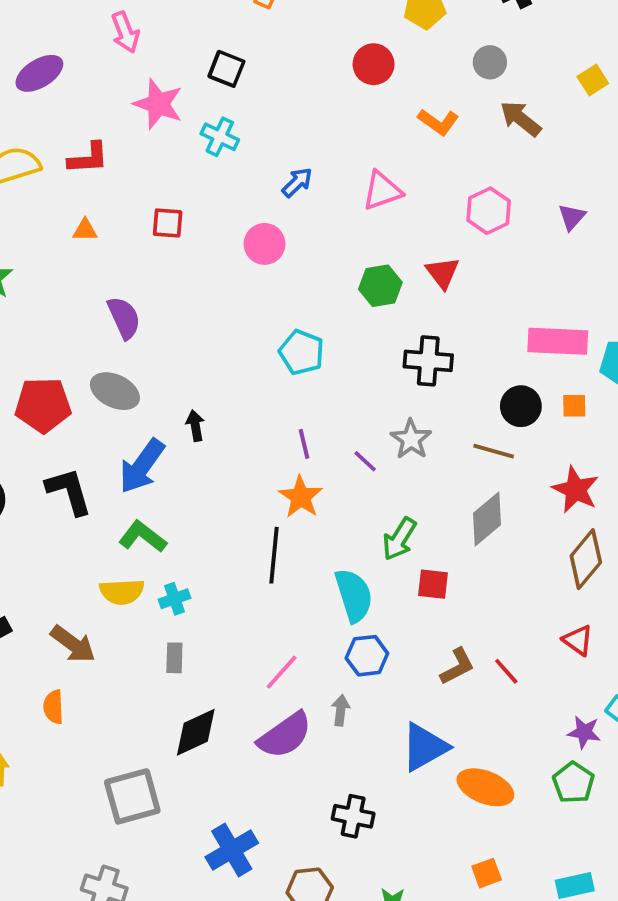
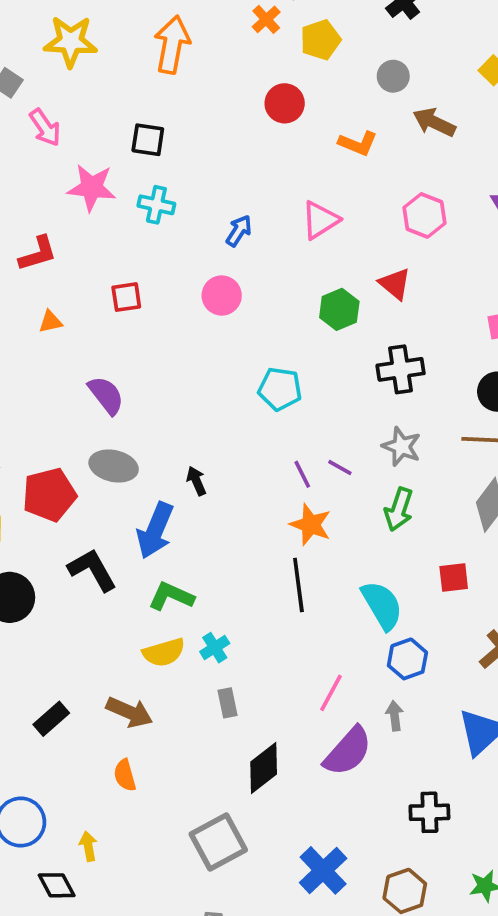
purple line: (365, 461) -> (340, 467), moved
green arrow: (399, 539) -> (399, 509), moved

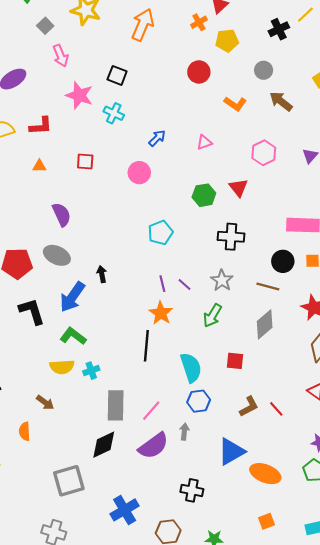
pink triangle: (320, 220) -> (204, 142), size x0.7
cyan pentagon: (280, 389) -> (160, 233), turned 30
gray rectangle: (227, 703) -> (116, 405), moved, size x1.8
brown arrow: (129, 712) -> (45, 402), moved, size x0.7

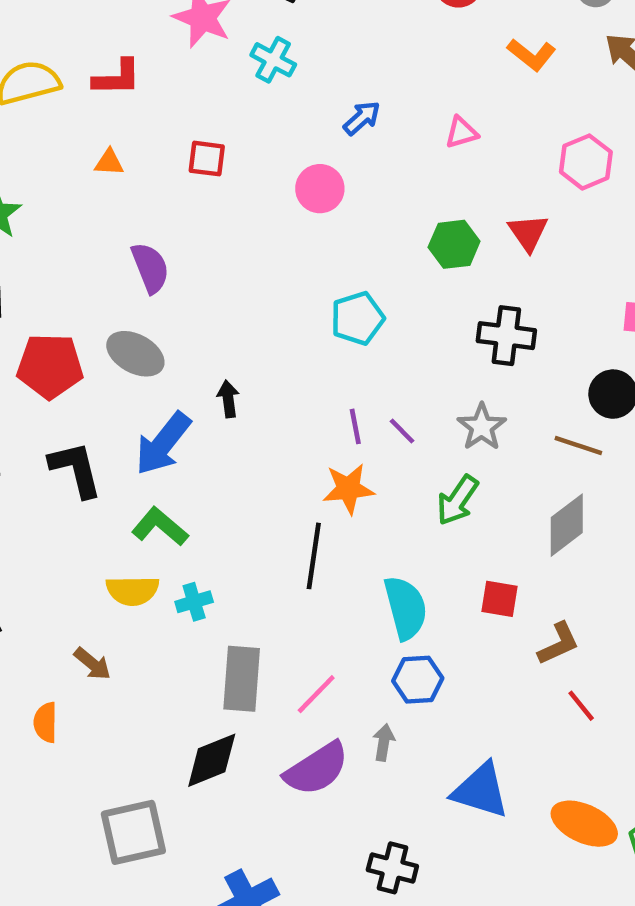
orange star: (161, 313) -> (348, 489), turned 30
brown L-shape: (249, 407) -> (559, 644), moved
blue triangle: (231, 452) -> (481, 790), turned 44
orange ellipse: (265, 474) -> (584, 824), moved

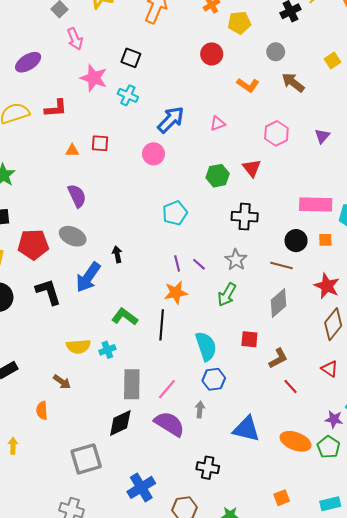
blue arrow: (362, 118) -> (171, 120), size x1.6
orange triangle: (109, 162) -> (72, 150), moved
green L-shape: (160, 527) -> (125, 317), moved
purple semicircle: (317, 769) -> (169, 424), turned -112

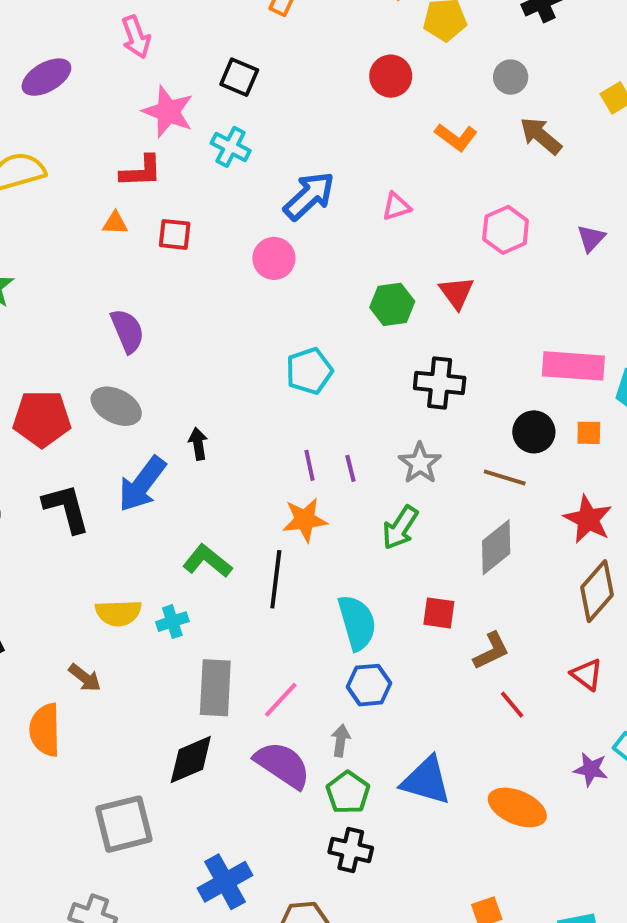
red L-shape: (56, 108) -> (141, 171), moved
orange triangle: (72, 150) -> (115, 223), moved
purple line: (199, 264) -> (350, 468), turned 32
orange semicircle: (42, 410) -> (45, 730), size x1.5
green pentagon: (329, 447) -> (348, 793), moved

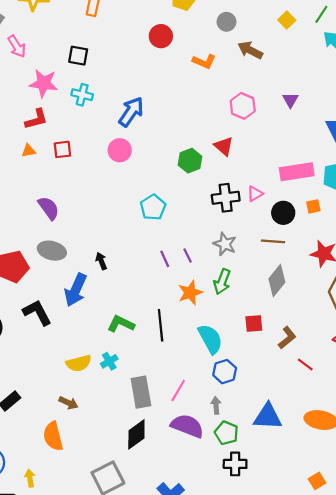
pink triangle: (396, 207) -> (255, 194), moved
orange star: (305, 520) -> (190, 293), moved

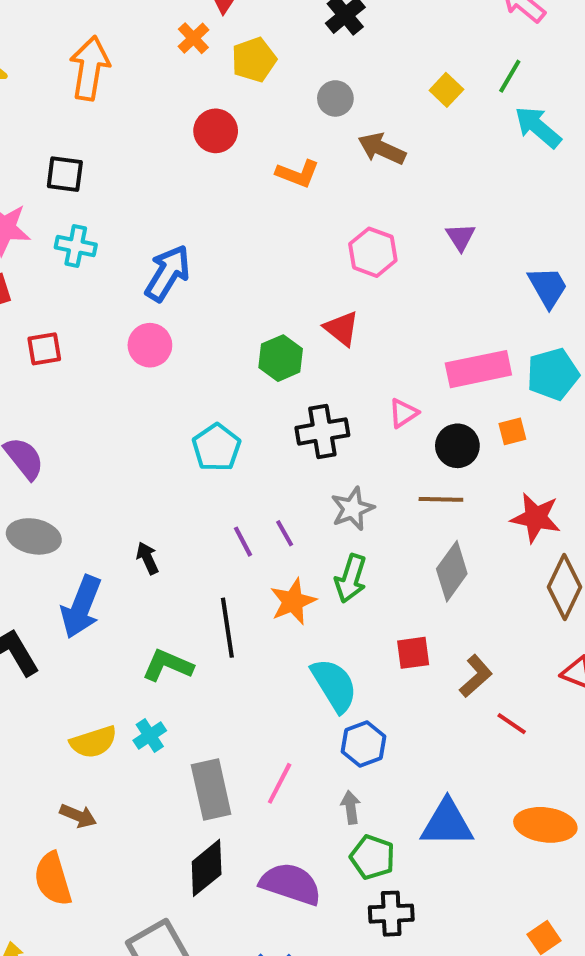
black cross: (226, 198) -> (322, 431), moved
gray star: (225, 244) -> (352, 509), turned 30
black arrow: (101, 261) -> (147, 558), moved
black line: (161, 325) -> (227, 628), moved
purple semicircle: (187, 426) -> (291, 884), moved

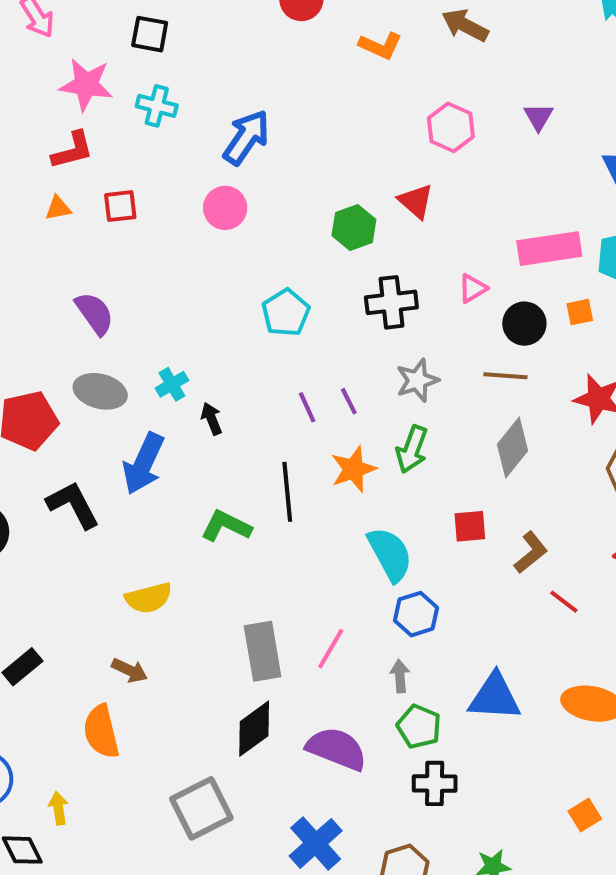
cyan cross: (150, 736) -> (172, 384), moved

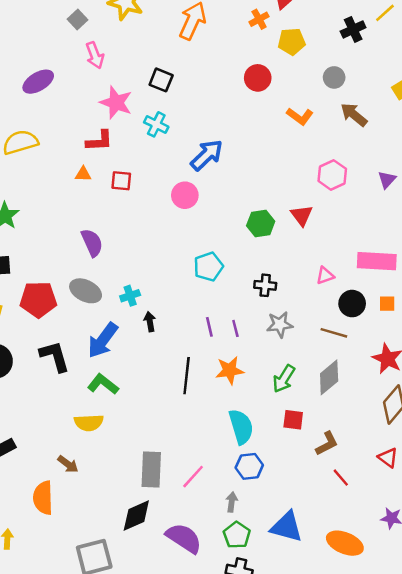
black cross: (391, 302) -> (265, 285), moved, size x0.7
green arrow: (412, 449) -> (284, 379), moved
green L-shape: (226, 526) -> (103, 384), moved

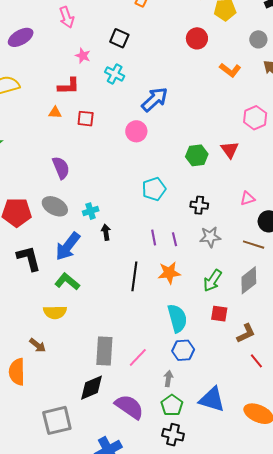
pink star: (116, 103) -> (83, 56), size x0.6

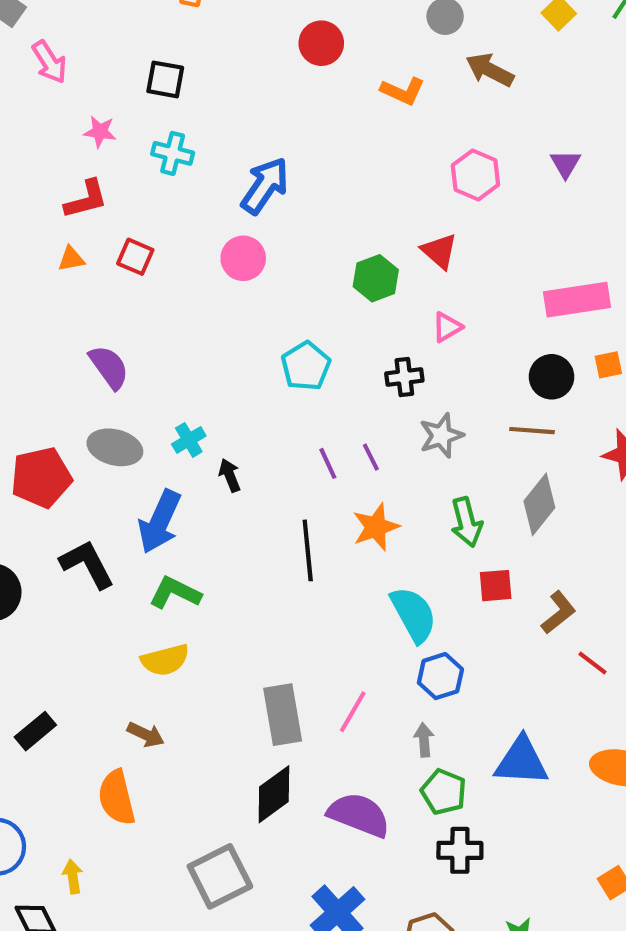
red square: (86, 119) -> (135, 257), turned 30
pink triangle: (248, 198) -> (447, 327), moved
green arrow: (213, 281) -> (467, 522), turned -35

